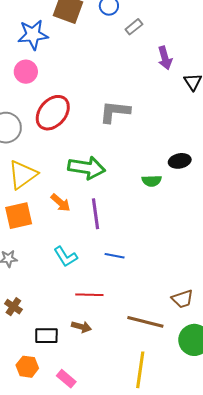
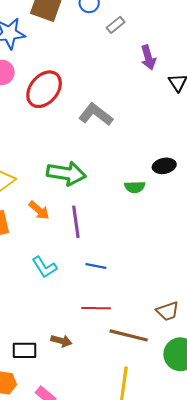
gray L-shape: (115, 112) -> (96, 114), turned 32
red ellipse: (53, 113) -> (44, 89), moved
red line: (89, 295) -> (96, 308), moved

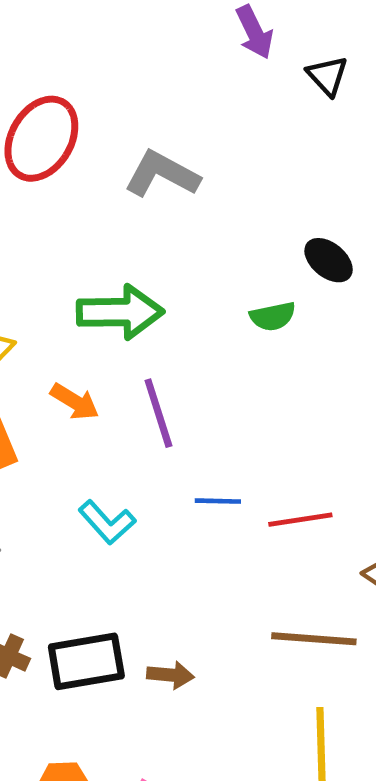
black ellipse: (164, 166) -> (329, 260), turned 60
red line: (96, 308) -> (300, 520), moved
black rectangle: (25, 350) -> (86, 661), moved, size x1.4

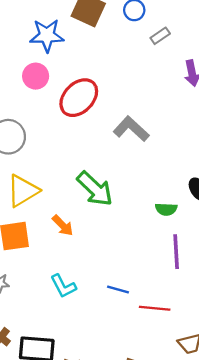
green arrow: (120, 312) -> (95, 189), turned 30
purple line: (158, 413) -> (176, 252), moved

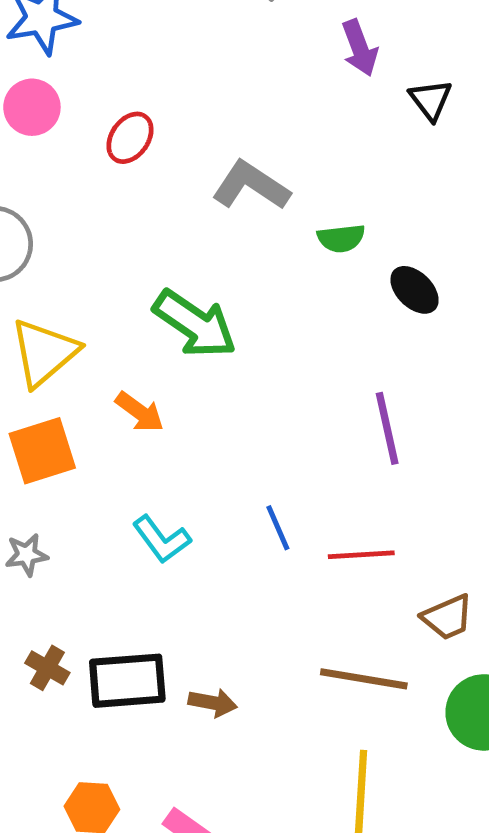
red ellipse: (79, 98) -> (130, 138), size x0.6
green semicircle: (166, 209) -> (341, 238), moved
blue line: (118, 289) -> (278, 528), turned 60

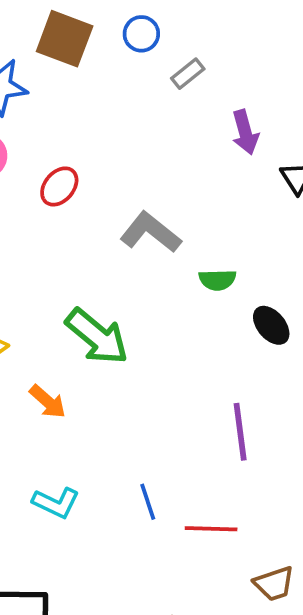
cyan L-shape: (162, 539) -> (56, 503), turned -33

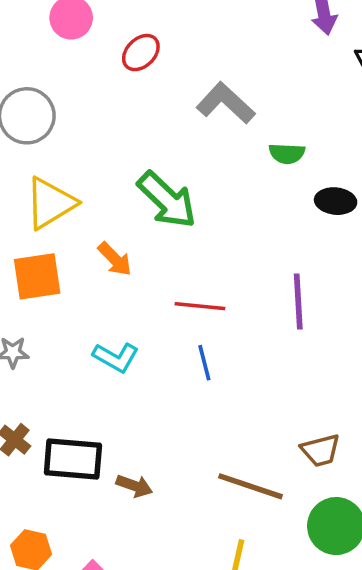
black ellipse: (271, 325) -> (336, 201), turned -48
red line: (211, 529) -> (200, 306), moved

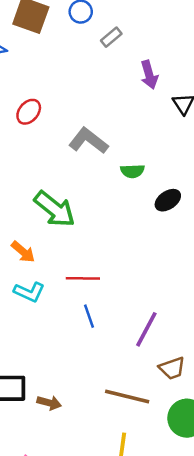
black ellipse: (336, 201) -> (168, 200), turned -35
purple line: (298, 301) -> (146, 329), moved, turned 36
cyan L-shape: (116, 357) -> (29, 292), moved

